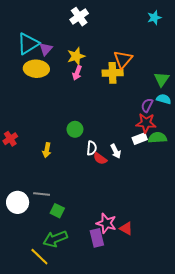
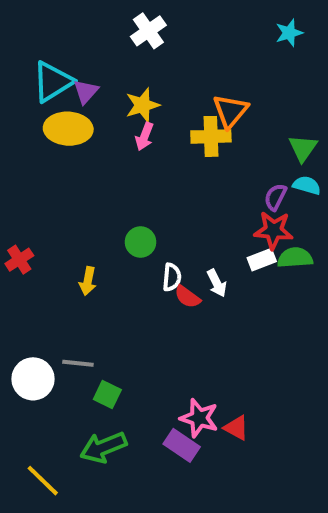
purple rectangle: (97, 238) -> (182, 445), turned -42
yellow line: (39, 257) -> (43, 481), moved

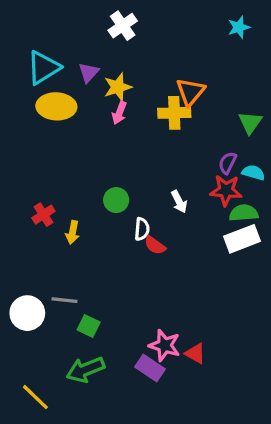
purple triangle: (86, 91) -> (89, 72), moved
cyan semicircle: (307, 185) -> (253, 173), moved
red cross: (19, 260) -> (43, 215), moved
white rectangle: (262, 260) -> (242, 239), moved, size x1.5
white arrow: (217, 283) -> (179, 202), moved

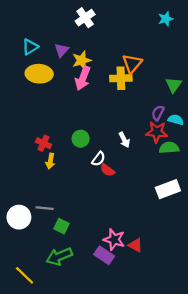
cyan triangle: (43, 68) -> (30, 47), size x0.7
pink arrow: (119, 113) -> (83, 78), size x1.5
red cross: (43, 215) -> (44, 143), moved, turned -32
white semicircle: (142, 229) -> (98, 159), turned 32
white rectangle: (242, 239) -> (168, 189), moved

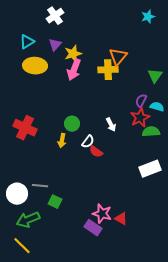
white cross: (85, 18) -> (55, 16), moved
red star: (157, 132) -> (140, 118), turned -30
red cross: (44, 143) -> (25, 128), moved, size x1.6
yellow arrow: (50, 161) -> (62, 141), moved
green arrow: (59, 256) -> (28, 220), moved

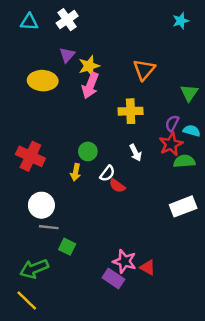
cyan triangle: (27, 42) -> (29, 22), moved, turned 35
yellow cross: (108, 70) -> (131, 111), moved
white circle: (17, 194) -> (41, 205), moved

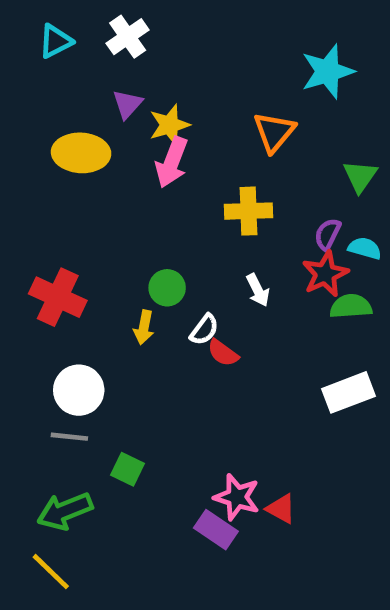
cyan star: (181, 21) -> (328, 71), moved, size x1.6
cyan triangle: (29, 22) -> (55, 41), turned -30
gray line: (49, 227) -> (69, 437), moved

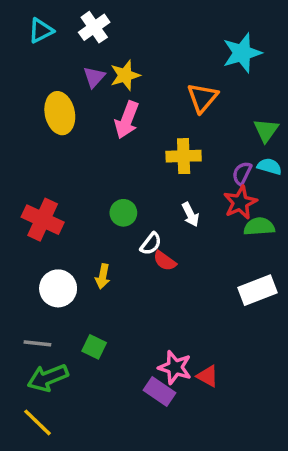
yellow star: (169, 125) -> (125, 75), moved
yellow ellipse: (81, 153) -> (60, 113), turned 75
cyan semicircle: (365, 248) -> (269, 166), moved
yellow arrow: (144, 327) -> (103, 276), moved
gray line: (69, 437) -> (37, 343), moved

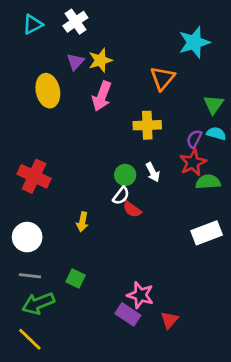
green circle: (123, 213) -> (125, 175), moved
white circle: (58, 288) -> (27, 237), moved
red triangle: (208, 376) -> (169, 320), moved, turned 42

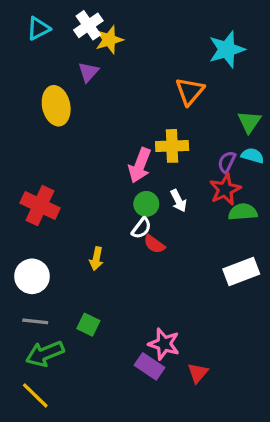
yellow star: (100, 60) -> (109, 40), moved
pink arrow: (102, 96) -> (140, 165), moved

